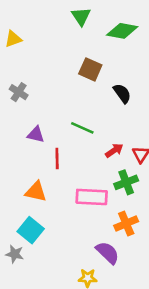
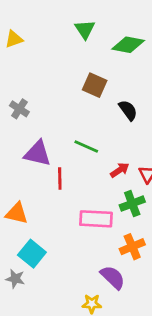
yellow triangle: (13, 39) -> (14, 39), moved
purple triangle: (36, 135) -> (38, 153), size x1.5
orange triangle: (36, 192) -> (17, 213), moved

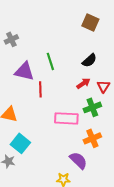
brown square: (95, 85) -> (90, 22), moved
gray cross: (19, 109) -> (11, 39), turned 32
black semicircle: (128, 110) -> (89, 60), moved, turned 84
green line: (86, 146) -> (50, 61), moved, turned 48

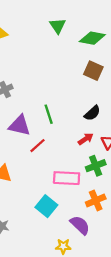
red line: (40, 89) -> (37, 146), turned 49
cyan square: (20, 143) -> (46, 206), moved

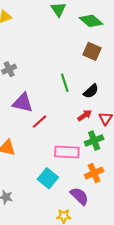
green diamond: (92, 38) -> (91, 21), turned 30
green line: (49, 114) -> (65, 83), moved

